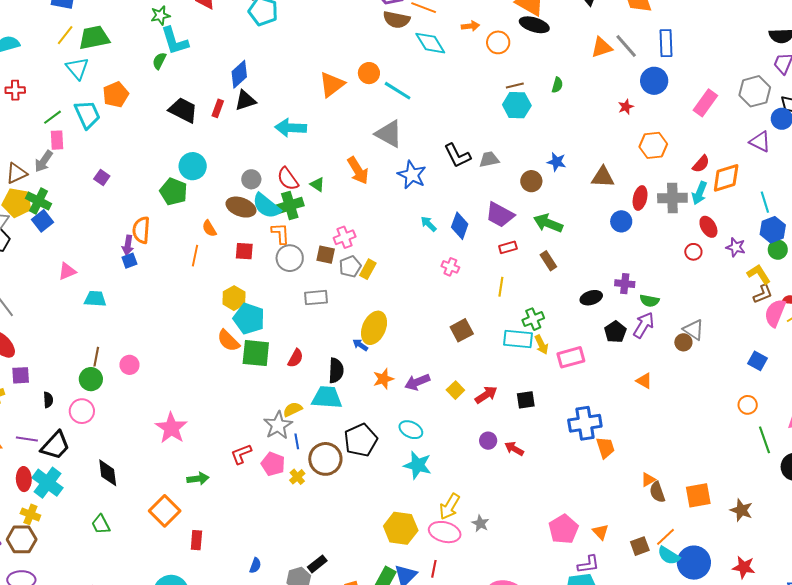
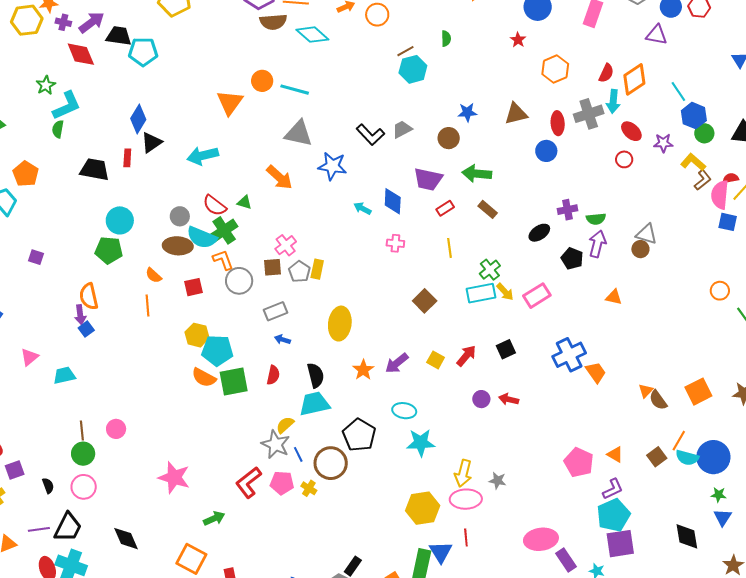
cyan L-shape: (175, 41) -> (67, 106), turned -80
blue arrow: (360, 345) -> (282, 339), moved
blue square: (757, 361) -> (728, 222), moved
red L-shape: (241, 454) -> (249, 482), size x1.4

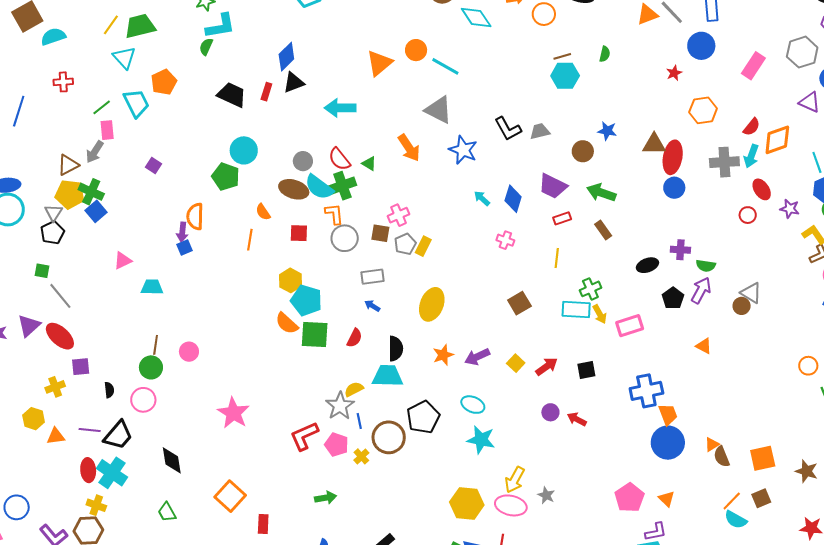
red ellipse: (558, 123) -> (673, 157), moved, size x1.4
brown square: (657, 457) -> (761, 498), moved
blue circle: (713, 457) -> (668, 443), moved
green arrow: (214, 518) -> (326, 498), moved

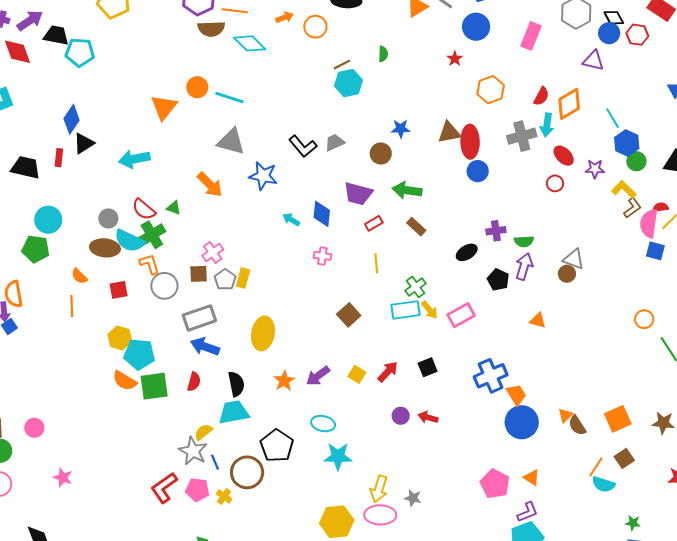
gray rectangle: (372, 277) -> (199, 318), size x1.4
blue arrow: (372, 306) -> (205, 347), size x1.8
pink star: (233, 413) -> (63, 477), moved, size x0.6

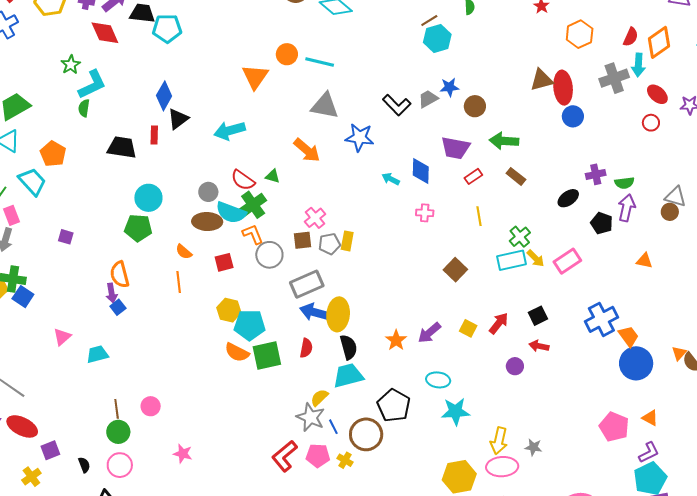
blue star: (401, 129) -> (449, 87), moved
gray pentagon: (225, 280) -> (329, 244), turned 30
yellow ellipse: (263, 333) -> (338, 314), moved
red arrow: (428, 417) -> (539, 346), moved

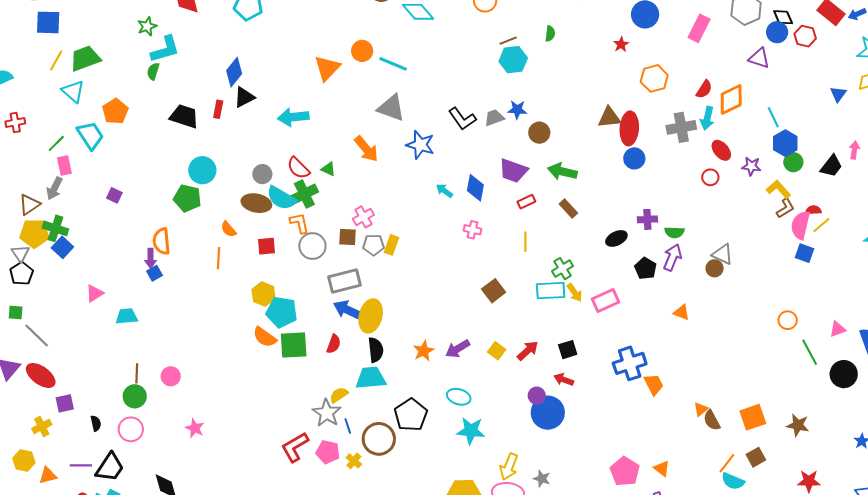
blue circle: (636, 363) -> (548, 413), moved

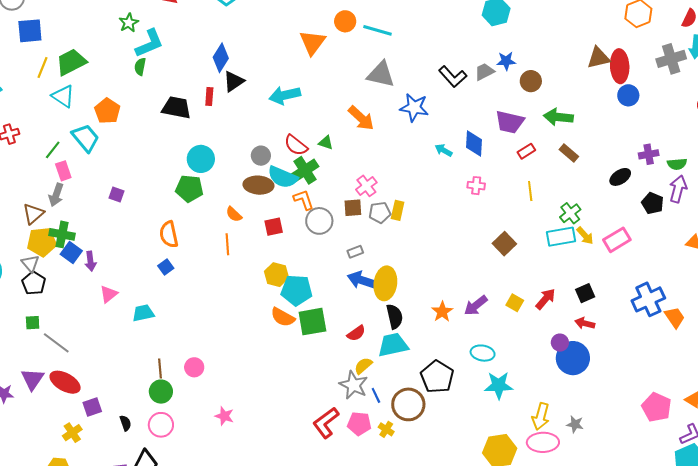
purple arrow: (150, 258) -> (90, 261), moved
gray rectangle: (345, 281) -> (355, 252), size x0.5
red semicircle: (334, 344) -> (356, 333), moved, turned 42

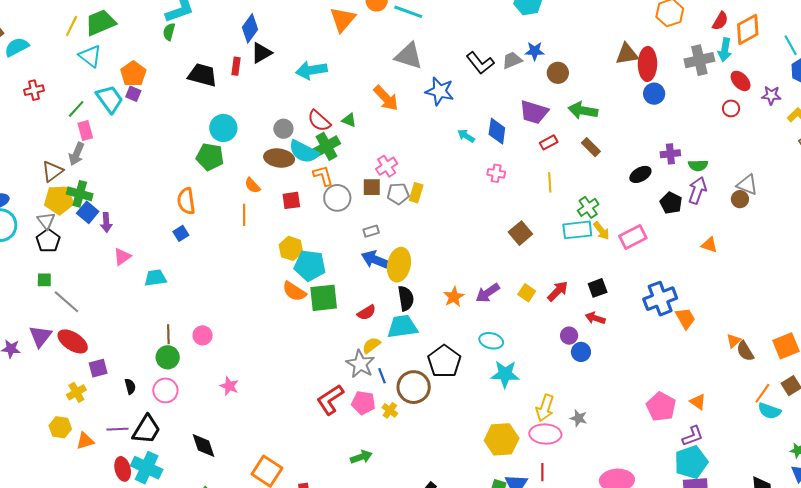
purple square: (117, 194) -> (133, 94), moved
blue circle: (573, 358) -> (581, 352), size x0.6

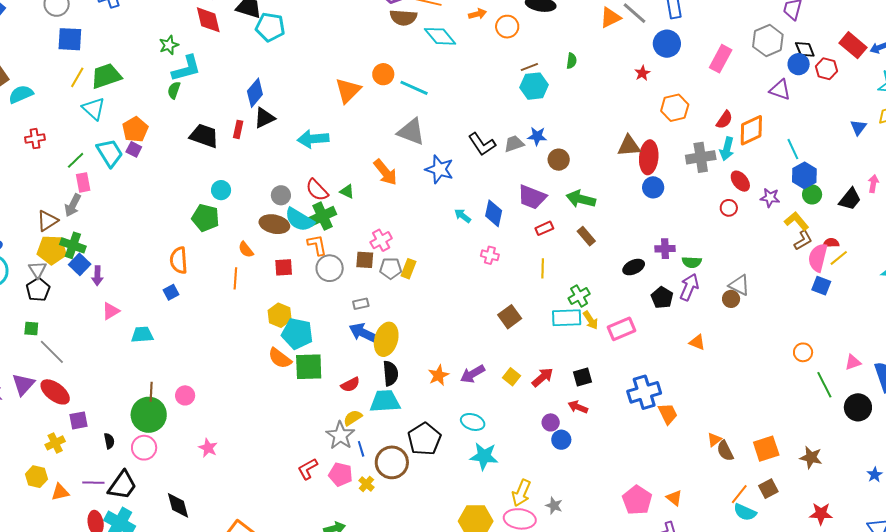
cyan circle: (223, 128) -> (221, 190), size x0.7
green circle: (168, 357) -> (149, 415), size x1.5
red L-shape: (330, 400) -> (308, 469), size x0.7

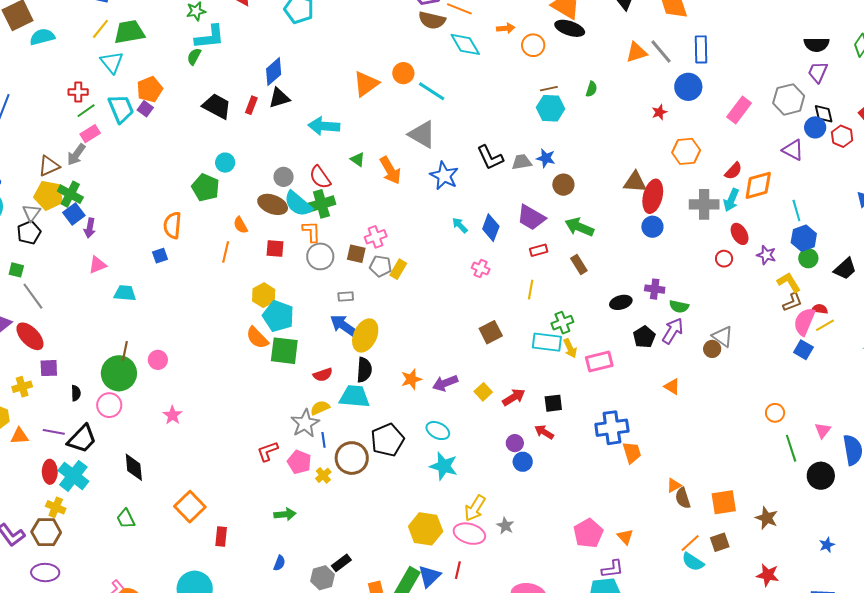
red cross: (35, 139) -> (78, 92), moved
pink rectangle: (83, 182) -> (90, 134), turned 60
green triangle: (347, 192) -> (358, 159), moved
pink triangle: (853, 362) -> (823, 430), turned -42

